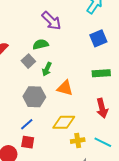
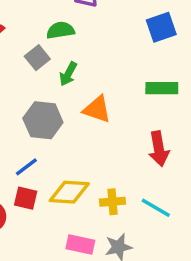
yellow diamond: (64, 122) -> (69, 192), moved

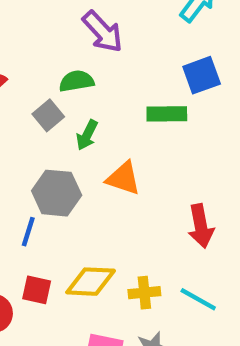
green rectangle: (162, 88) -> (167, 114), moved
blue line: (26, 167) -> (28, 232), moved, turned -35

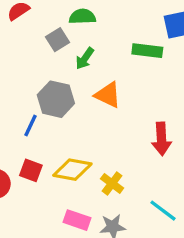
yellow cross: (144, 293) -> (112, 183), turned 35
cyan line: (198, 299) -> (163, 211), moved

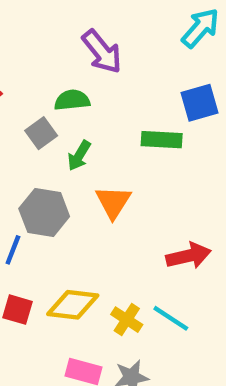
orange triangle: (108, 95) -> (113, 202), turned 40
red arrow: (161, 139) -> (188, 256), turned -96
cyan line: (163, 211) -> (171, 318), moved

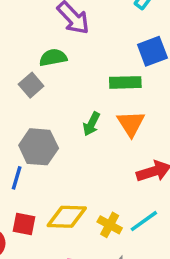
green arrow: (79, 156) -> (91, 124), moved
orange triangle: (113, 202) -> (131, 124), moved
cyan line: (171, 318) -> (144, 221), turned -64

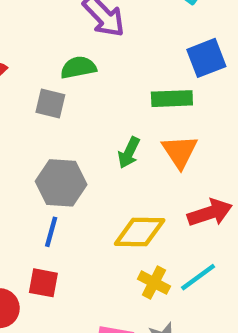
gray square: (31, 85) -> (50, 104), turned -35
blue line: (17, 178) -> (51, 232), moved
yellow diamond: (67, 217) -> (140, 232), moved

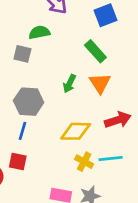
blue square: (206, 58) -> (105, 15), moved
green rectangle: (172, 99) -> (95, 51), turned 50
cyan line: (198, 277) -> (111, 159), turned 30

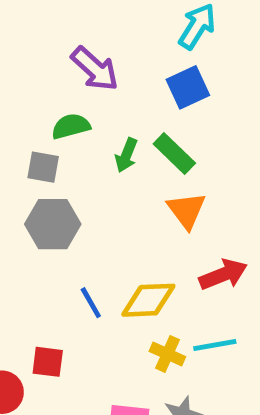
green arrow: (69, 84) -> (126, 155), moved
gray hexagon: (29, 102) -> (53, 224), moved
blue line: (22, 131) -> (91, 303), moved, turned -42

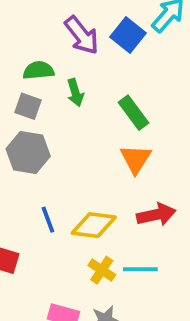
blue square: (188, 87) -> (128, 35), moved, turned -36
green semicircle: (71, 126) -> (38, 70), moved
green arrow: (126, 155) -> (75, 93), moved, turned -48

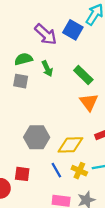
gray hexagon: (28, 152) -> (37, 137), moved
blue line: (48, 220) -> (56, 170), moved

